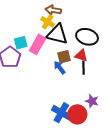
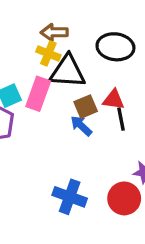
black ellipse: (87, 37) -> (115, 47), moved
blue cross: (61, 113) -> (70, 197), moved

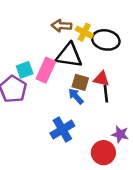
yellow cross: (48, 53) -> (84, 32), moved
brown square: (86, 107) -> (80, 82), turned 35
blue cross: (70, 197) -> (62, 129), moved, turned 35

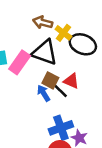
black line: (106, 94) -> (60, 91), moved, turned -49
blue cross: (62, 129) -> (61, 128), moved

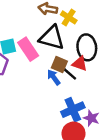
black ellipse: (83, 44) -> (87, 47), moved, turned 65
pink rectangle: (20, 62) -> (28, 49), turned -65

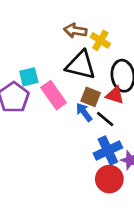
pink rectangle: (28, 49) -> (54, 95), moved
black line: (69, 74) -> (105, 119), moved

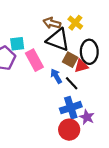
brown arrow: (75, 31) -> (52, 23), moved
red triangle: (115, 95) -> (81, 66), turned -40
brown square: (91, 97) -> (70, 60), moved

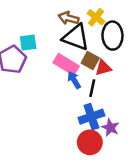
black ellipse: (89, 52) -> (112, 36), moved
pink rectangle: (34, 60) -> (66, 64), moved, turned -30
black line: (72, 83) -> (92, 88), turned 56

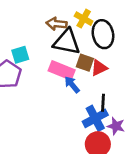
black line: (92, 88) -> (103, 103), moved

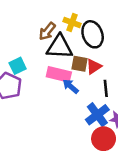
brown arrow: (56, 24) -> (47, 31), turned -48
black line: (103, 103) -> (106, 88), moved

